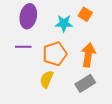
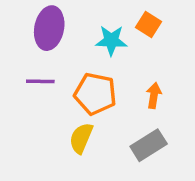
orange pentagon: (55, 54) -> (95, 94), turned 30
orange arrow: (88, 55) -> (154, 96), size x0.6

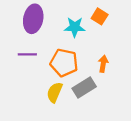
gray rectangle: (149, 145) -> (84, 88), moved

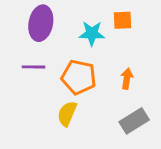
orange square: (100, 16) -> (122, 20), turned -35
gray rectangle: (84, 88) -> (134, 121), moved

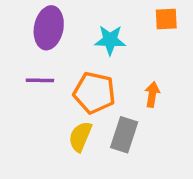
orange square: (122, 20) -> (166, 19), moved
gray rectangle: (134, 121) -> (124, 135), moved, turned -40

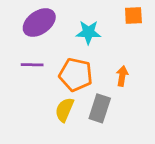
purple ellipse: (49, 28) -> (39, 23), turned 44

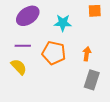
gray rectangle: (100, 108) -> (92, 80), moved
yellow semicircle: (65, 110) -> (19, 67), moved, turned 114

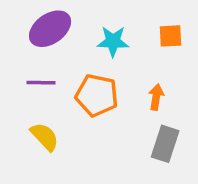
orange square: (95, 11) -> (171, 36), moved
yellow semicircle: (19, 67) -> (45, 137), moved

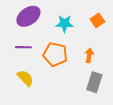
orange square: (171, 36) -> (97, 20), turned -32

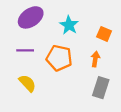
orange square: (97, 20) -> (104, 34), moved, turned -32
cyan star: (64, 23) -> (69, 25), turned 30

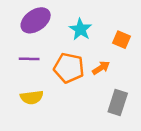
orange arrow: (95, 59) -> (101, 68), moved, turned 48
yellow semicircle: (27, 83) -> (32, 97), turned 126

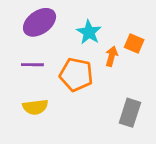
orange arrow: (101, 68) -> (112, 56), moved, turned -42

